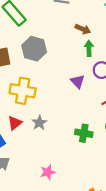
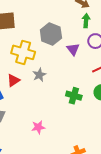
gray hexagon: (34, 49) -> (51, 34), moved
gray star: (39, 123) -> (39, 75), moved

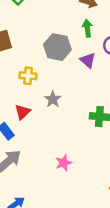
green arrow: (86, 21) -> (87, 28), moved
yellow cross: (23, 52) -> (28, 76), size x0.6

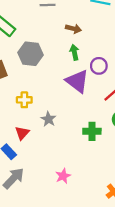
gray hexagon: (57, 47) -> (30, 54), moved
purple triangle: (88, 60) -> (77, 81), size x1.6

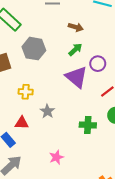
green arrow: (74, 52) -> (75, 49), turned 56
red triangle: (22, 133) -> (22, 123), turned 48
pink star: (63, 176) -> (56, 157), moved

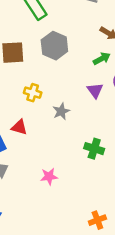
purple triangle: (77, 77) -> (95, 90), size x0.6
gray star: (47, 111) -> (61, 111), moved

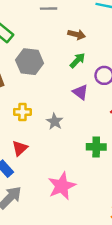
red triangle: (19, 127) -> (20, 148), turned -42
pink star: (49, 176) -> (62, 186), size x1.6

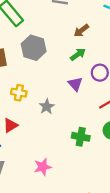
brown arrow: (77, 35) -> (81, 31), turned 119
pink star: (62, 186) -> (43, 167), size x0.7

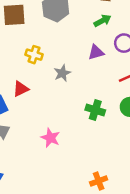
purple triangle: (75, 84) -> (96, 52), turned 49
pink star: (43, 167) -> (50, 138), turned 30

